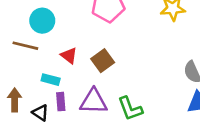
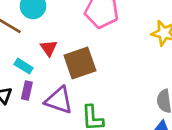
brown square: (103, 61) -> (80, 63), size x1.4

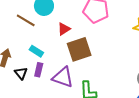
red triangle: (49, 48) -> (64, 29), moved, turned 32

